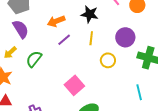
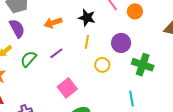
purple line: (64, 40) -> (56, 53), moved

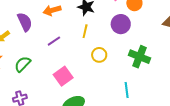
purple semicircle: (17, 28) -> (25, 22), moved
purple circle: (121, 43) -> (121, 24), moved
green semicircle: (28, 59) -> (23, 64), moved

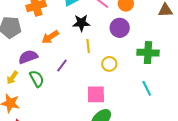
purple semicircle: (25, 22) -> (28, 57), turned -66
green semicircle: (23, 64) -> (37, 79), moved, turned 126
pink square: (63, 76) -> (96, 94), moved, turned -36

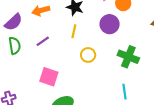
purple semicircle: (28, 57) -> (14, 22), turned 138
cyan line: (147, 88) -> (124, 92), moved
pink square: (96, 94) -> (49, 77), moved

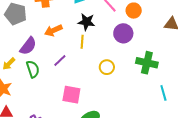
yellow line: (74, 31) -> (82, 42), moved
cyan line: (124, 92) -> (163, 93), moved

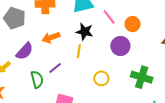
green semicircle: (33, 69) -> (37, 79), moved

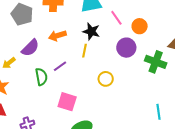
green cross: (142, 77) -> (156, 62), moved

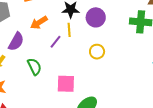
purple circle: (126, 48) -> (96, 17), moved
purple line: (60, 66) -> (55, 42), moved

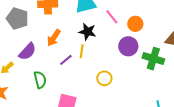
purple circle: (96, 17) -> (128, 46), moved
orange arrow: (39, 23) -> (54, 38), turned -36

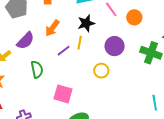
black star: (87, 32) -> (86, 23), turned -30
purple circle: (128, 46) -> (115, 46), moved

